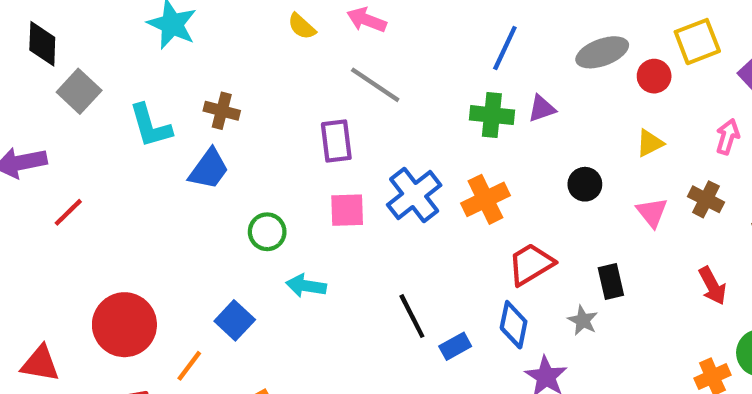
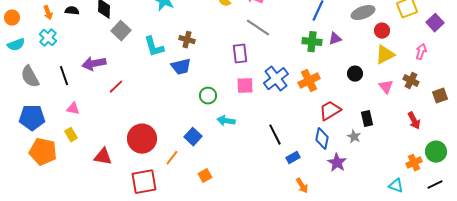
red circle: (654, 76) -> (382, 31), moved
yellow triangle: (650, 143) -> (385, 55), size x1.5
blue trapezoid: (209, 169) -> (181, 67), turned 40
blue rectangle: (455, 346) -> (293, 158), moved

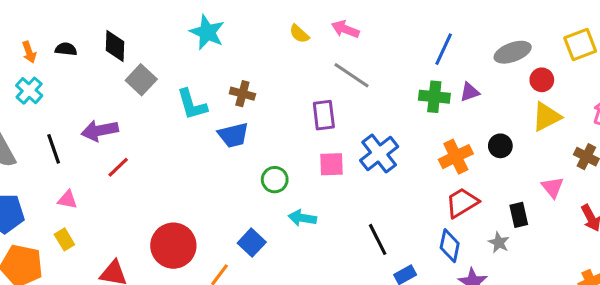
orange cross: (309, 81) -> (456, 157), moved
red line: (116, 87) -> (118, 167), moved
pink triangle: (386, 87) -> (553, 187), moved

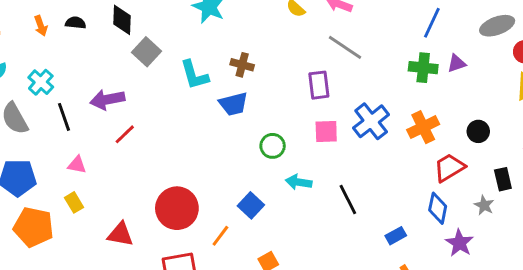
cyan cross: (29, 91) -> (41, 82), moved
black circle: (500, 146) -> (478, 131), moved
orange cross: (456, 157) -> (423, 127), moved
black line: (378, 239) -> (348, 200), moved

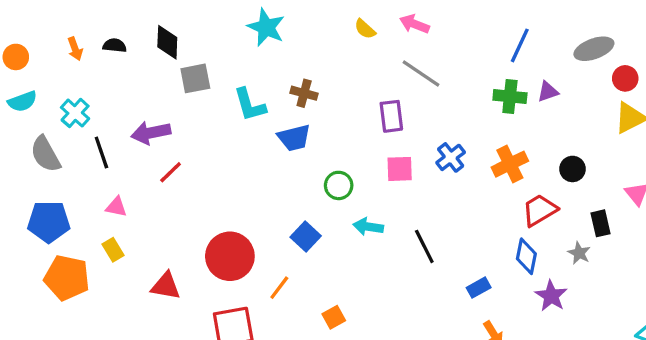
gray square: (147, 52) -> (195, 78), turned 36
blue cross: (371, 121) -> (451, 157), size x0.7
blue square: (251, 205) -> (306, 237), moved

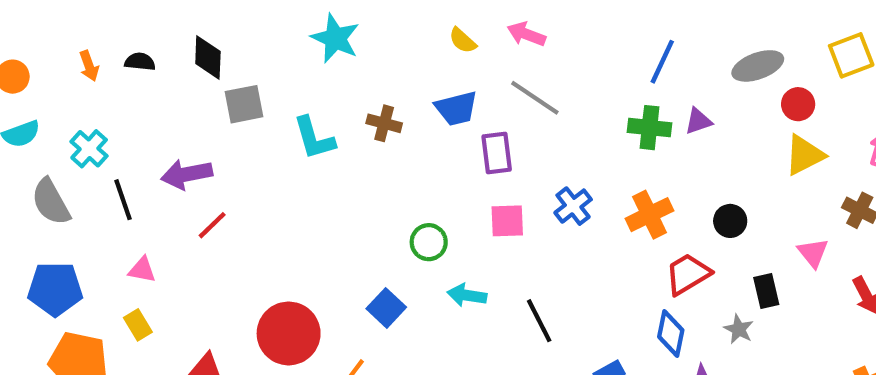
blue trapezoid: (294, 138) -> (456, 108), moved

